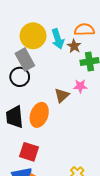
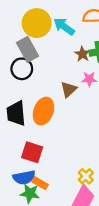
cyan arrow: (58, 39) -> (64, 26), turned 144
brown star: (74, 46) -> (82, 54), moved

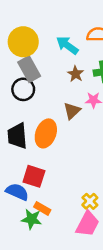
yellow circle: (37, 23) -> (23, 42), moved
brown star: (82, 54) -> (76, 74), moved
blue semicircle: (24, 177) -> (17, 192), moved, turned -145

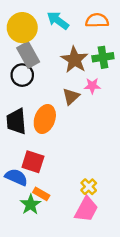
cyan arrow: (67, 45) -> (58, 20), moved
brown star: (76, 74) -> (74, 60), size x1.6
green star: (32, 219) -> (31, 204), turned 30

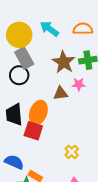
brown triangle: (71, 96) -> (61, 93), turned 35
red square: (33, 162) -> (33, 131), moved
yellow cross: (89, 187) -> (72, 152), moved

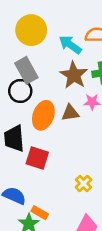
cyan arrow: (49, 29) -> (70, 45), moved
yellow circle: (19, 35) -> (31, 30), moved
orange ellipse: (38, 113) -> (43, 115), moved

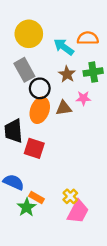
brown star: (74, 75) -> (67, 74), size x0.7
black circle: (20, 91) -> (40, 88), moved
yellow cross: (84, 184) -> (70, 196), moved

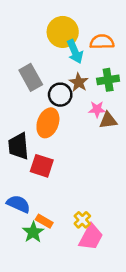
yellow circle: (29, 34) -> (63, 32), moved
cyan arrow: (64, 47) -> (75, 52), turned -150
black circle: (40, 88) -> (60, 95), moved
brown triangle: (64, 108) -> (108, 120), moved

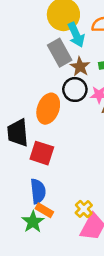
gray rectangle: (31, 77) -> (60, 53), moved
black circle: (60, 95) -> (75, 90), moved
blue semicircle: (18, 204) -> (38, 191), moved, turned 60

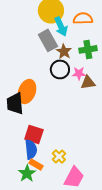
orange ellipse: (48, 109) -> (27, 91), moved
red square: (42, 153) -> (34, 134), moved
yellow cross: (84, 209) -> (59, 156), moved

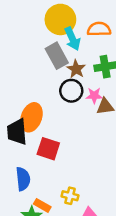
red square: (34, 134) -> (48, 149), moved
blue semicircle: (31, 149) -> (23, 179), moved
yellow cross: (59, 156) -> (70, 196), turned -32

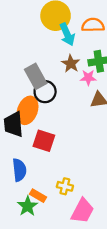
gray rectangle: (57, 56) -> (36, 76), moved
black circle: (71, 91) -> (45, 92), moved
pink star: (94, 96) -> (88, 78), moved

